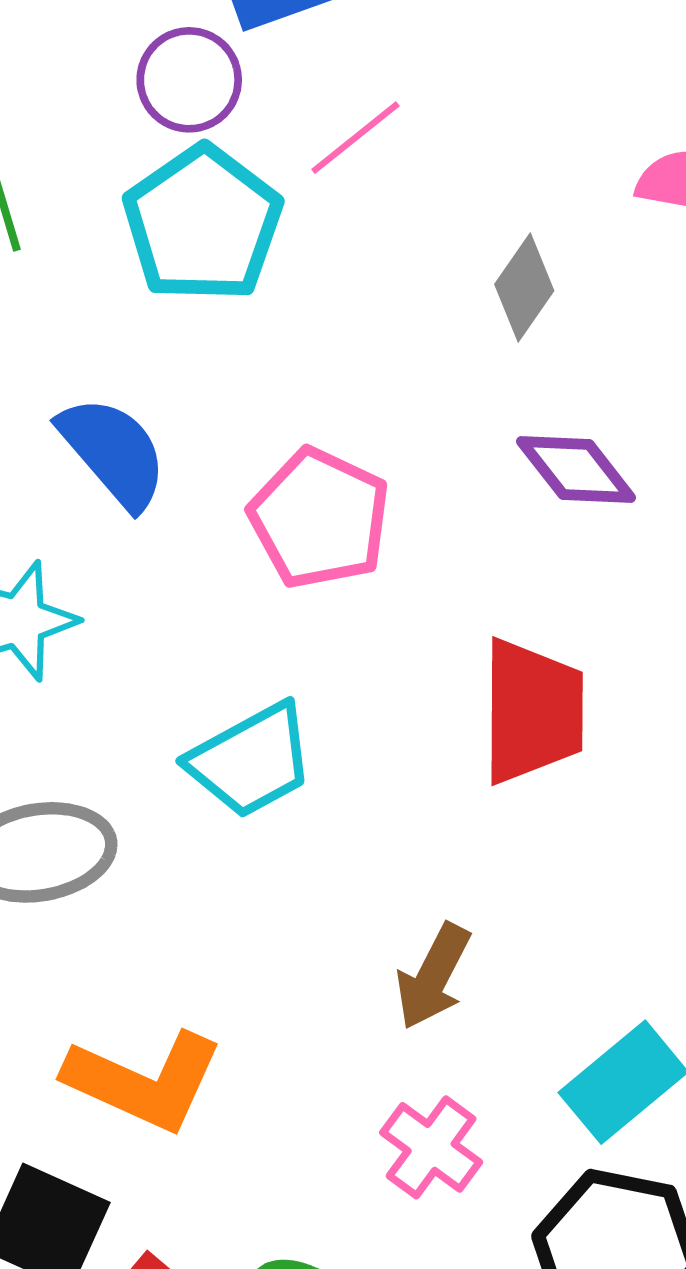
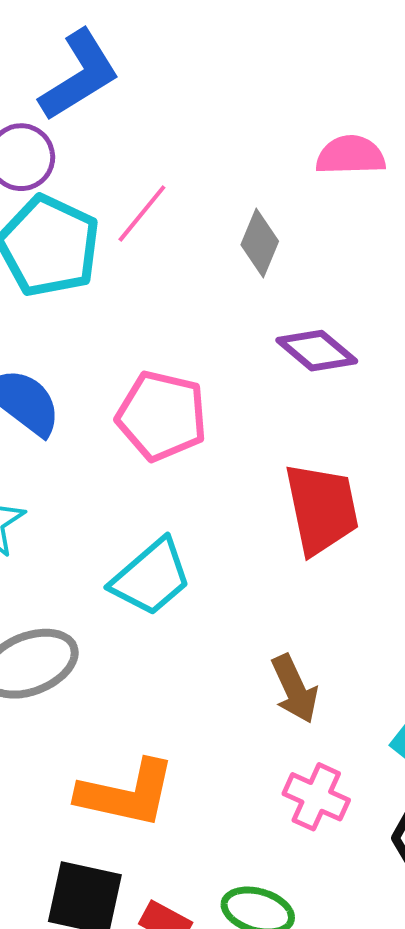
pink line: (355, 138) -> (142, 214), moved
brown arrow: (433, 976) -> (295, 689), turned -40

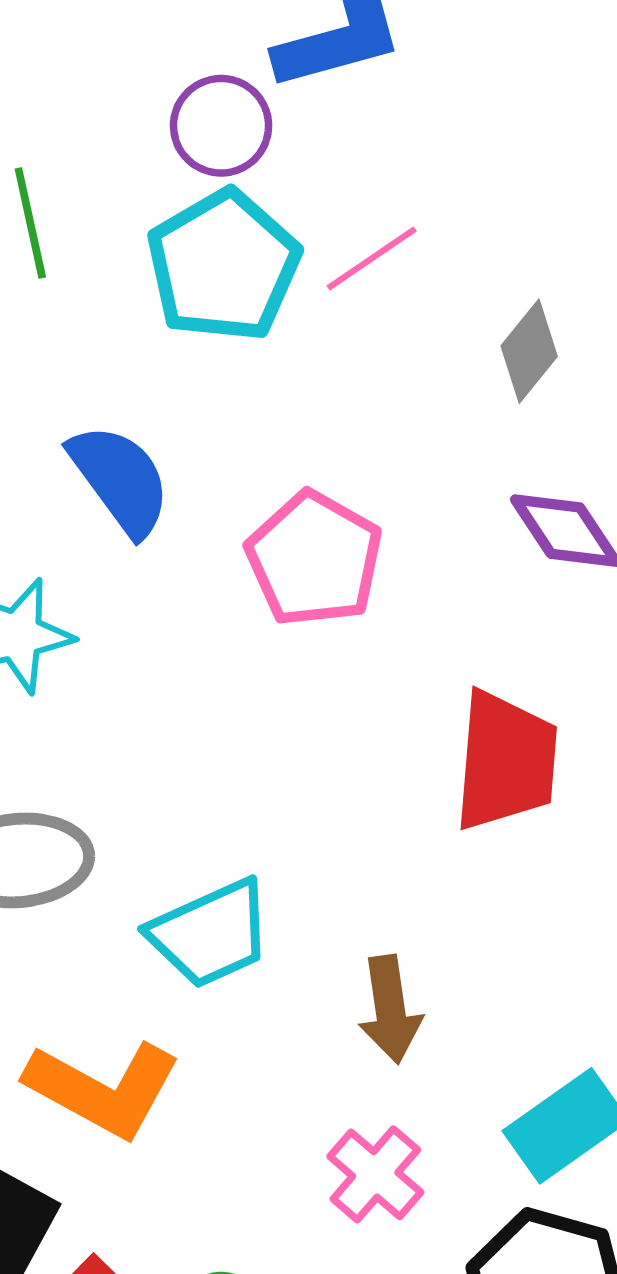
cyan trapezoid: (151, 577) -> (211, 934), moved

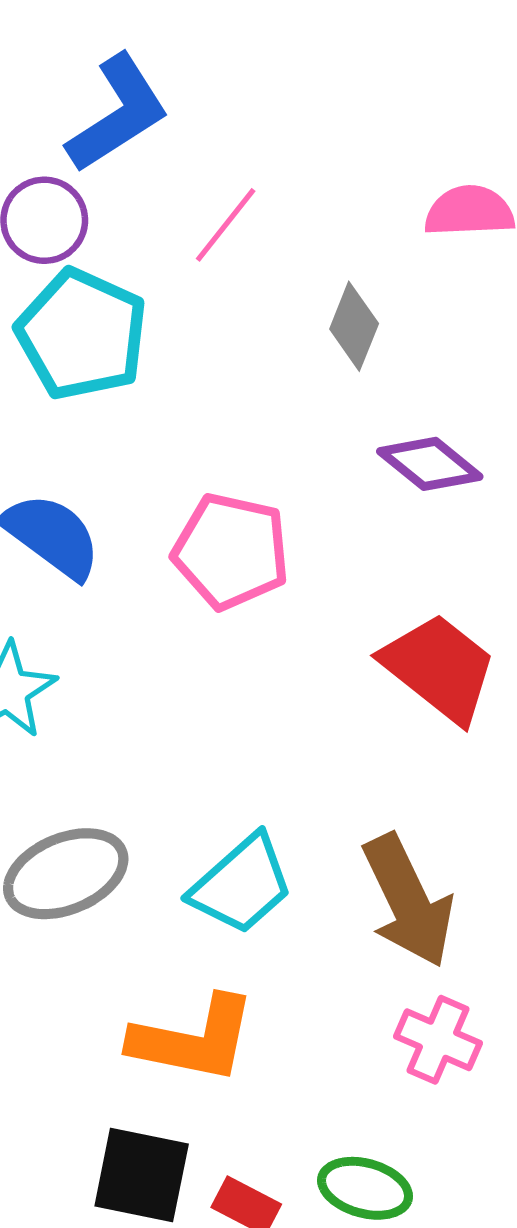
pink line: (372, 258) -> (226, 225), moved
red trapezoid: (506, 761) -> (439, 668), turned -39
brown arrow: (390, 1009) -> (408, 901), size x1.5

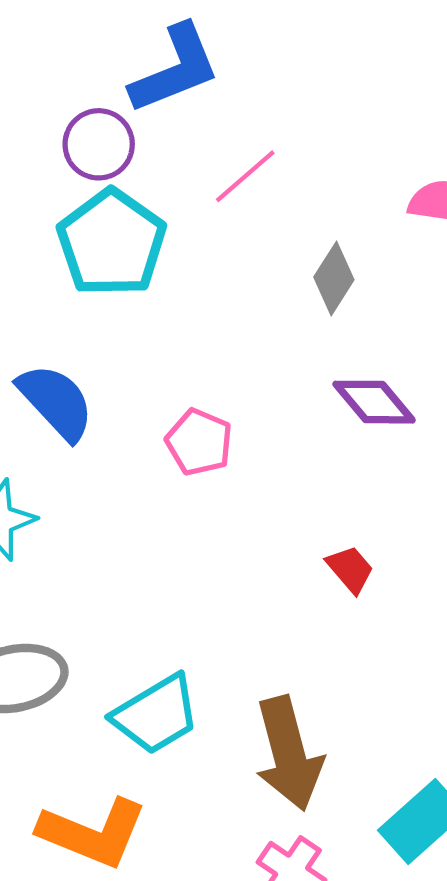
pink pentagon: (231, 551) -> (199, 442), size x0.7
red trapezoid: (439, 668) -> (350, 569), size x0.5

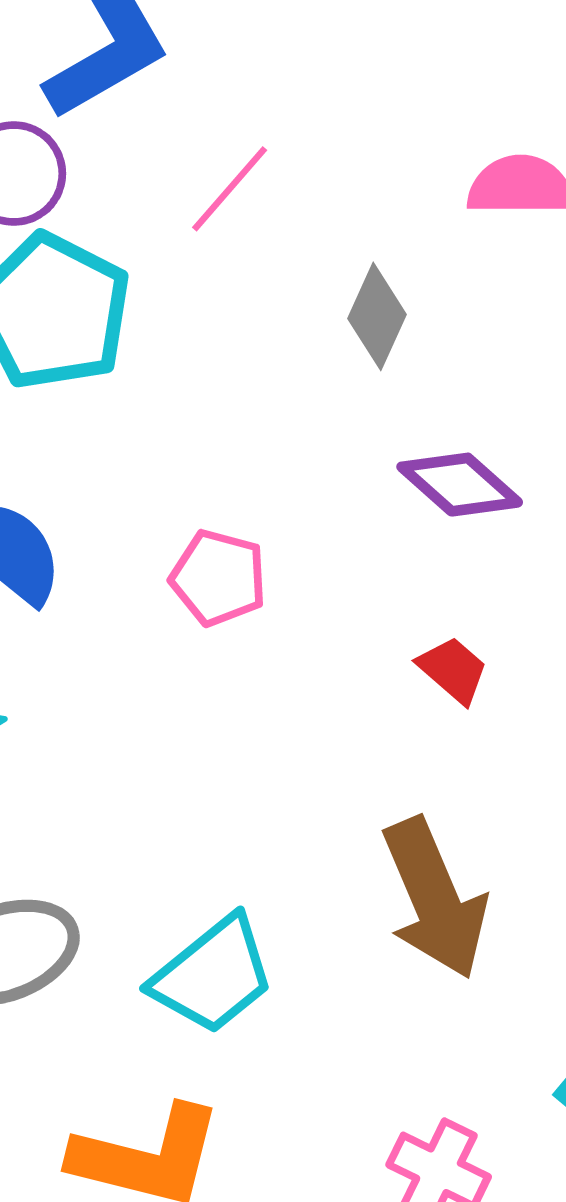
red trapezoid: (350, 569) -> (453, 670), moved
brown arrow: (289, 754) -> (435, 898), moved

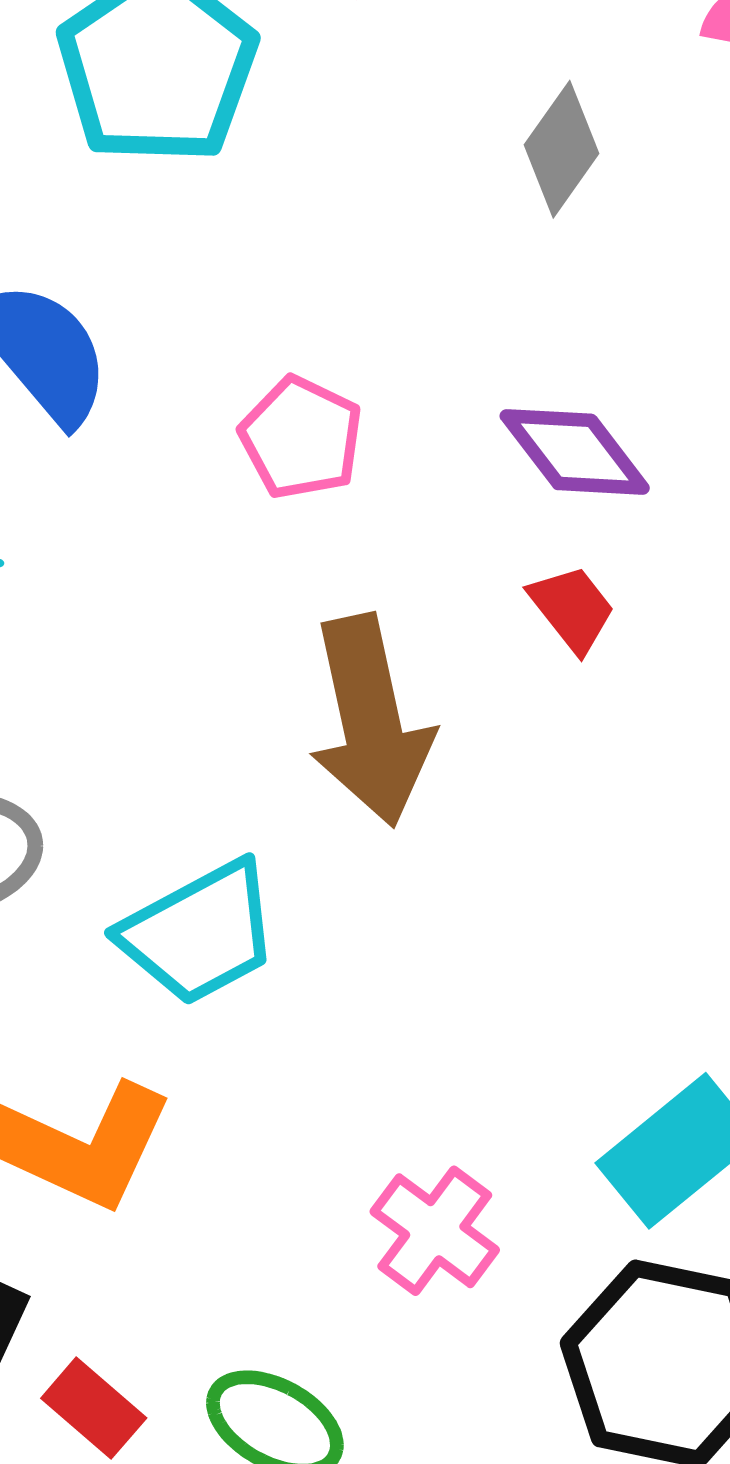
purple diamond: (460, 485) -> (575, 452), moved
brown arrow: (435, 898) -> (371, 721), moved

